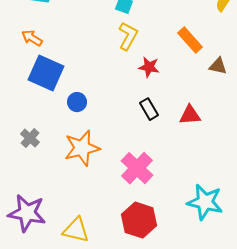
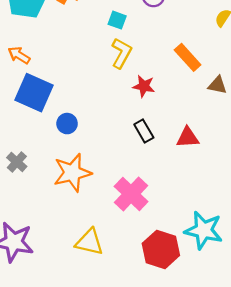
red hexagon: (139, 220) -> (161, 249), moved
yellow triangle: (76, 230) -> (89, 242), moved

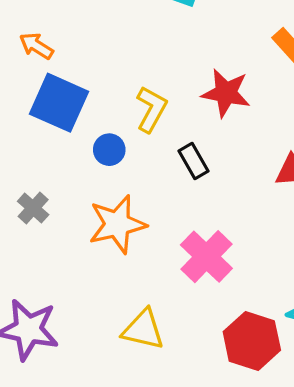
yellow L-shape: (121, 53) -> (151, 109), moved
red star: (144, 86) -> (226, 93), size x1.4
black rectangle: (144, 131) -> (194, 161), moved

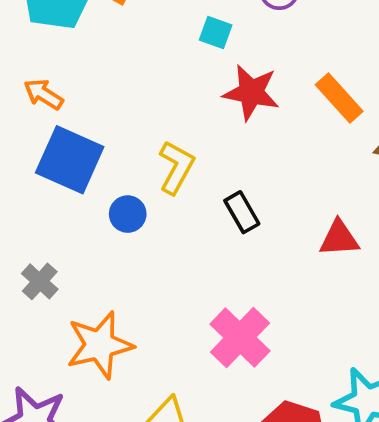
red star: (226, 93) -> (251, 92), moved
black rectangle: (194, 161) -> (242, 212), moved
orange star: (117, 224) -> (100, 345), moved

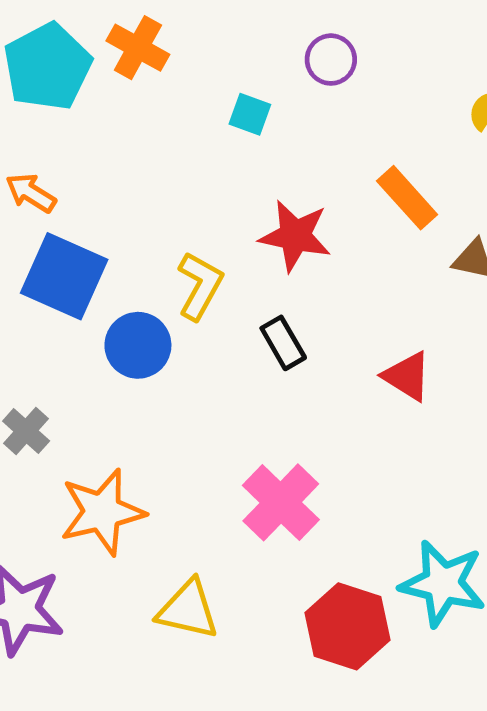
red star: (251, 92) -> (295, 236), moved
blue circle: (128, 214) -> (138, 345), size x1.4
red triangle: (339, 238) -> (407, 376), turned 36

